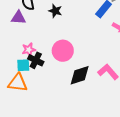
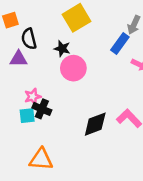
pink circle: (63, 51) -> (73, 68), moved
orange triangle: (18, 83) -> (41, 159), moved

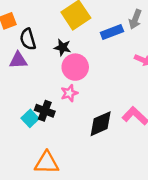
blue rectangle: (120, 44) -> (112, 32), moved, turned 36
pink star: (33, 97) -> (69, 93), moved
cyan square: (27, 116) -> (30, 118), turned -35

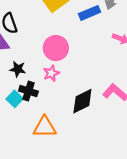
black star: (63, 47) -> (18, 69), moved
orange triangle: (47, 163) -> (45, 127), moved

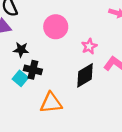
pink star: (51, 73) -> (89, 46), moved

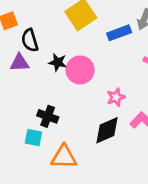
black star: (21, 50) -> (58, 62), moved
cyan square: (20, 78) -> (33, 138), moved, turned -35

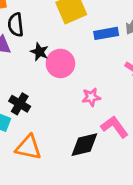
black diamond: (107, 130) -> (84, 145), moved

